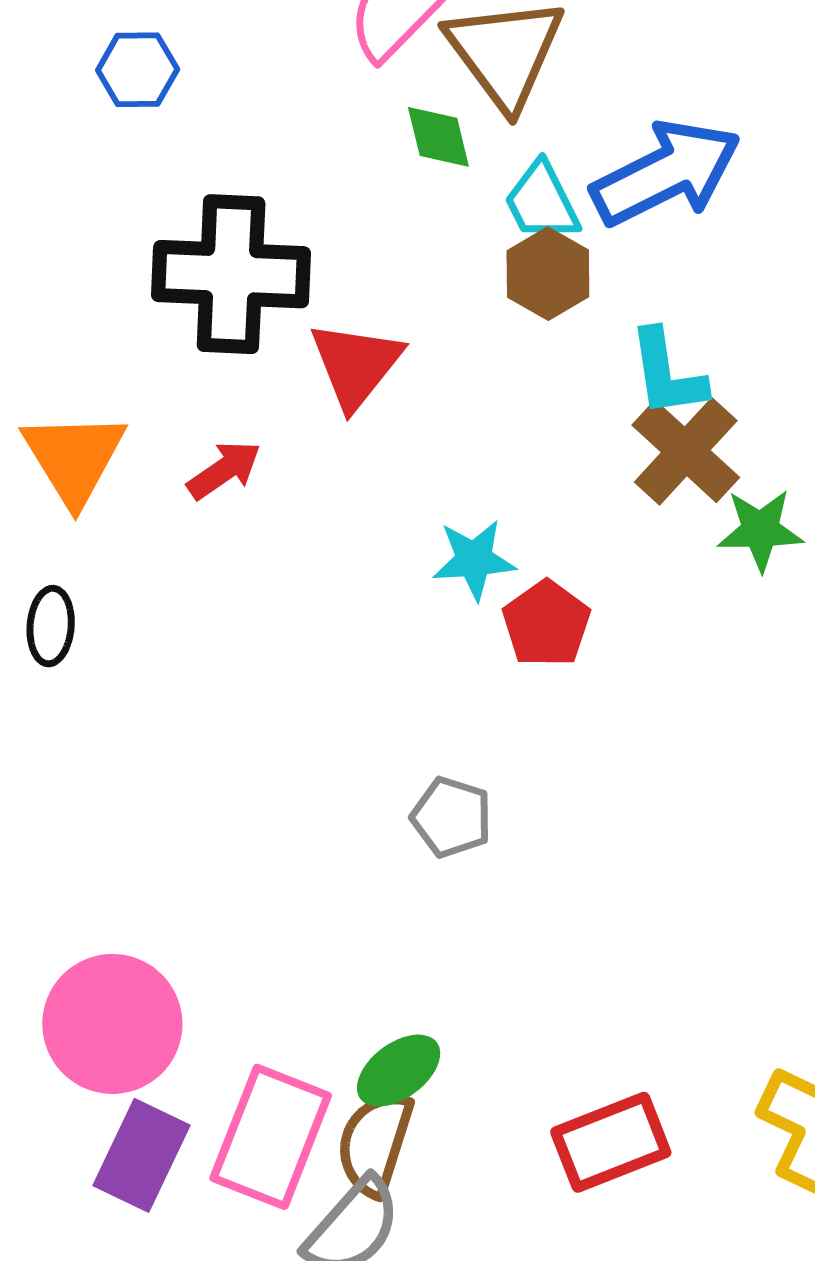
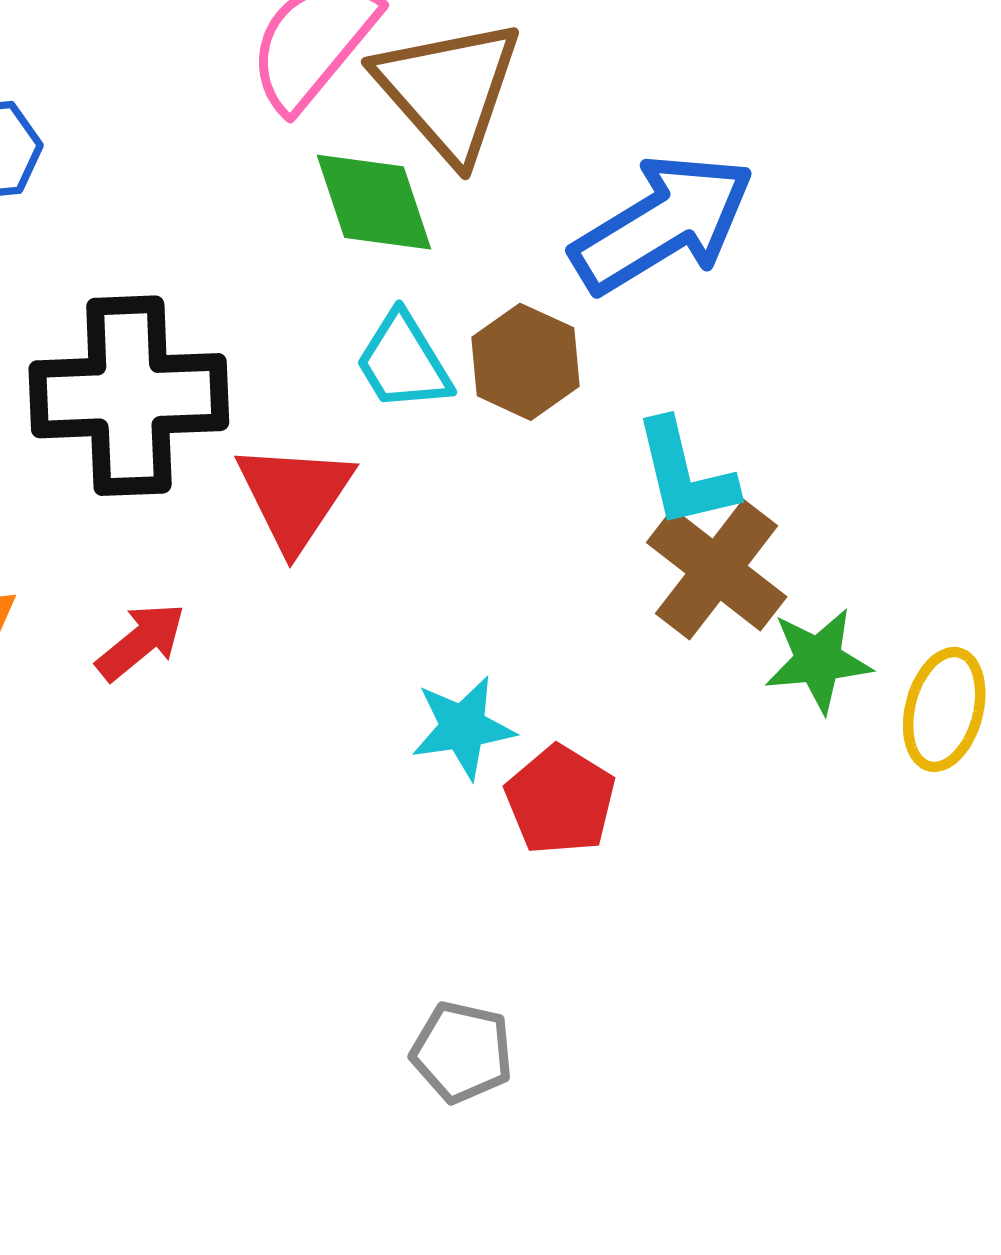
green diamond: (438, 137) -> (374, 202), size x1.4
cyan trapezoid: (542, 202) -> (403, 362), moved

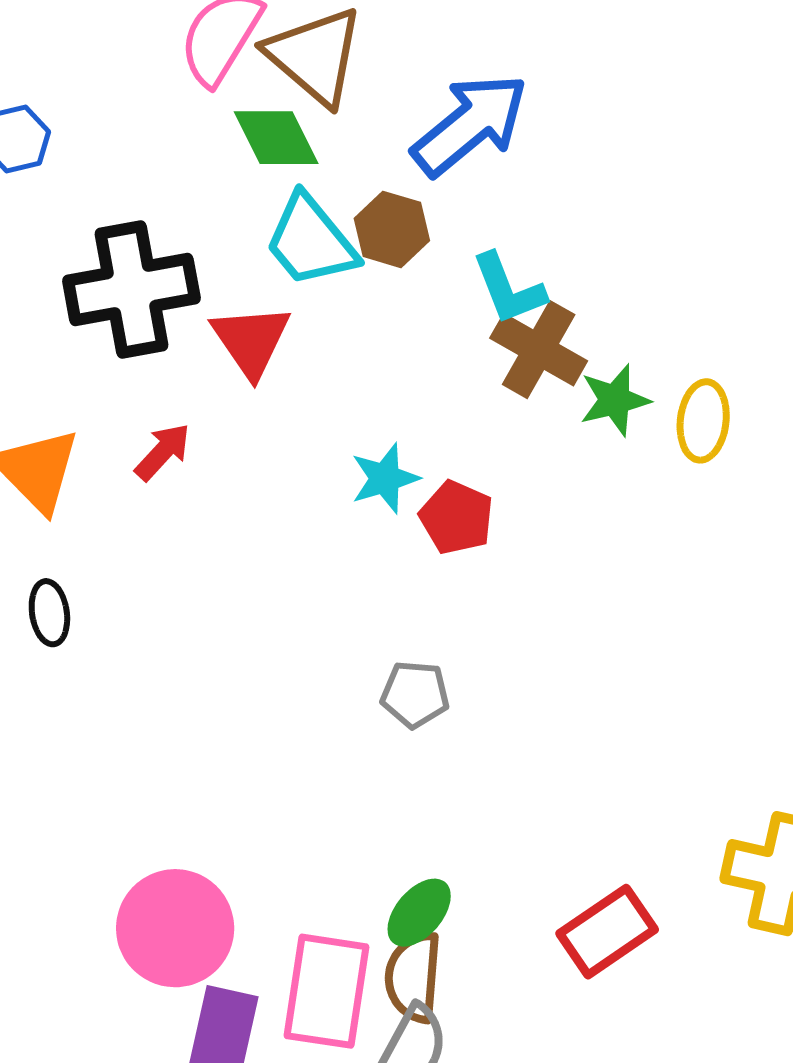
cyan trapezoid: (403, 362) -> (311, 241), size x1.4

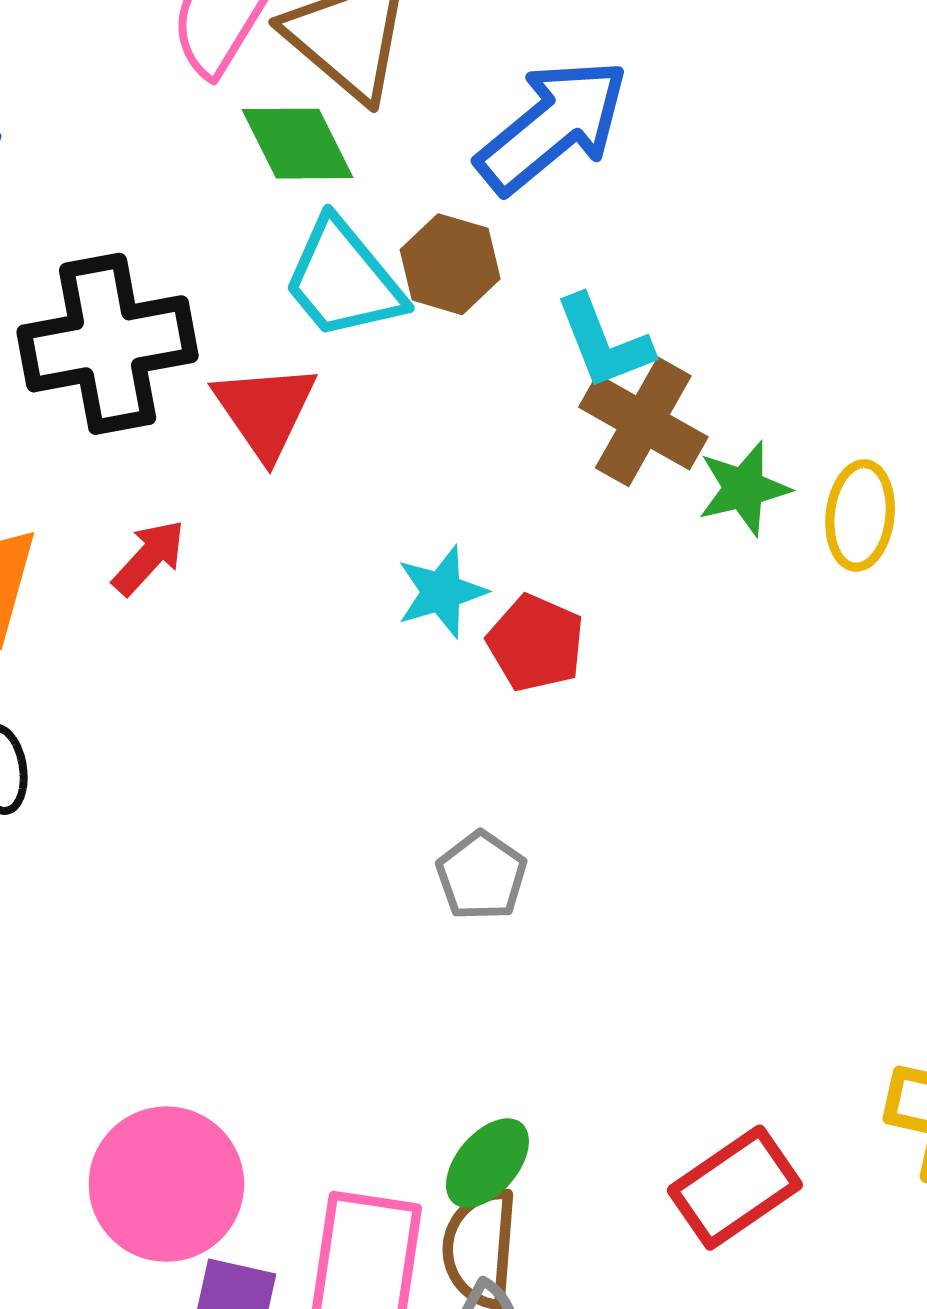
gray pentagon: (415, 694) -> (481, 876), turned 30

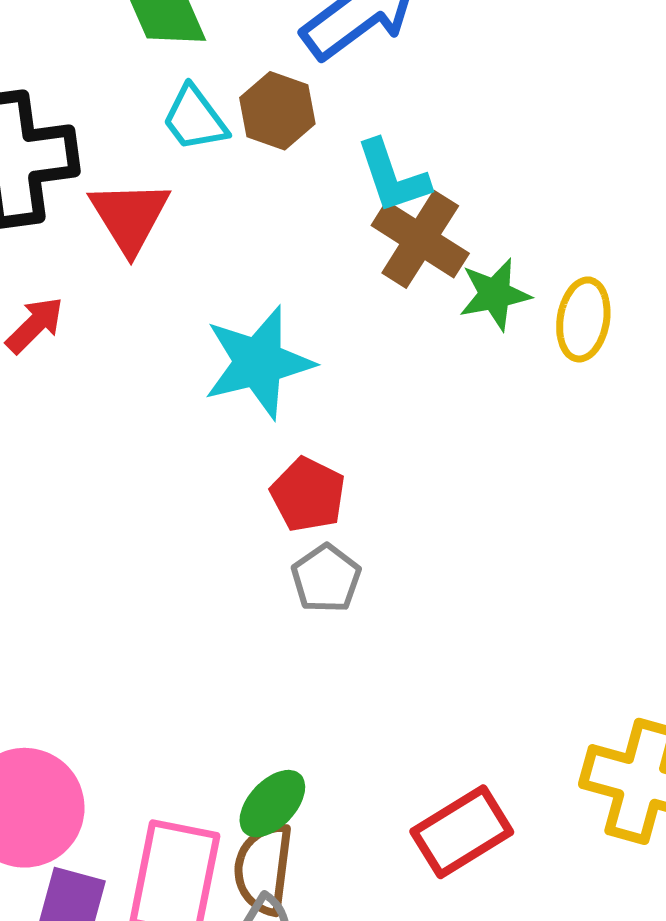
cyan trapezoid: (343, 280) -> (195, 119), size x0.7
cyan star: (441, 592) -> (258, 362), size x1.6
red pentagon: (536, 643) -> (308, 495), moved
gray pentagon: (481, 876) -> (326, 579), moved

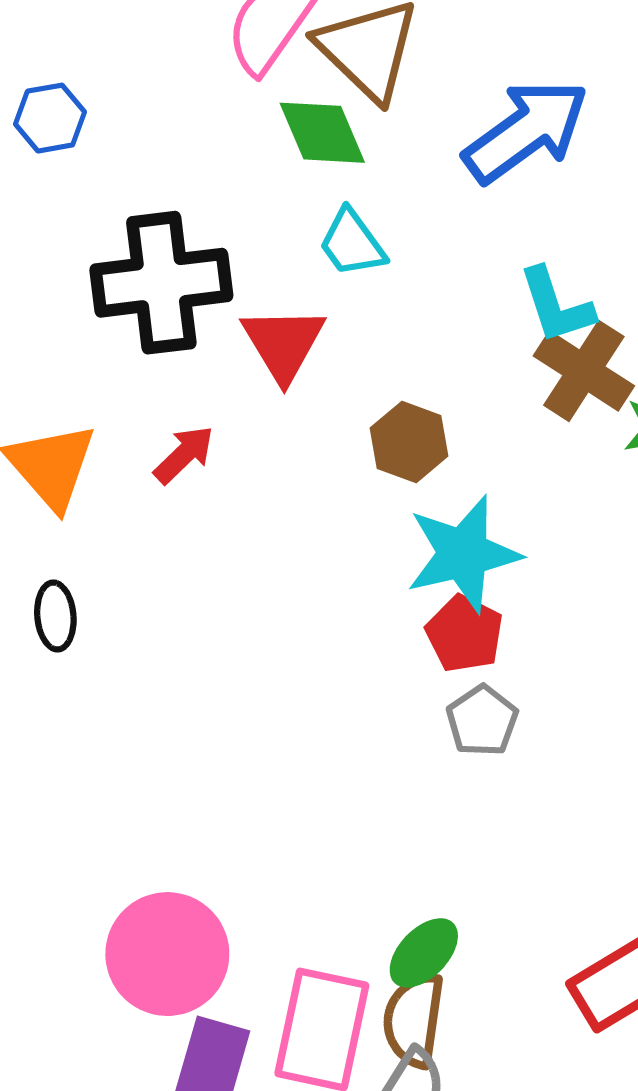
brown hexagon: (277, 111) -> (409, 442), moved
cyan star: (258, 362) -> (463, 554), moved

